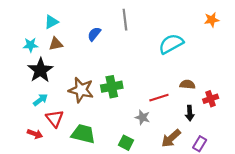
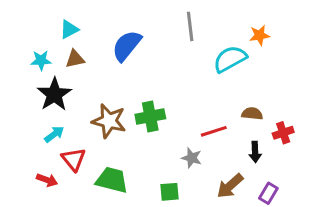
gray line: (125, 20) -> (190, 26), moved
orange star: (212, 20) -> (260, 35), moved
blue semicircle: (94, 34) -> (127, 46), size x1.6
green square: (126, 143) -> (169, 192), turned -32

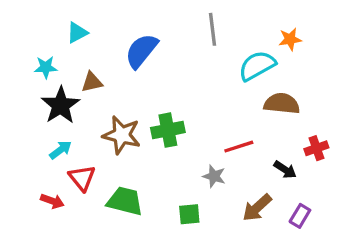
brown triangle: (75, 59) -> (92, 82), moved
brown semicircle: (252, 114) -> (282, 104), moved, size x1.5
black arrow: (255, 152) -> (285, 170), turned -54

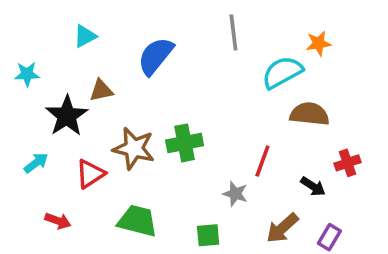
cyan star: (46, 67) -> (27, 74), moved
red line: (239, 147) -> (262, 161), turned -52
cyan arrow: (61, 150) -> (36, 163), moved
red triangle: (82, 178) -> (90, 174), moved, turned 36

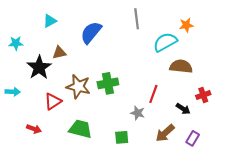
cyan arrow: (36, 163) -> (13, 92), moved, turned 40

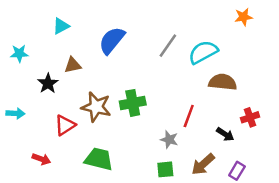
gray line: (137, 19) -> (168, 46), moved, turned 42
orange star: (186, 25) -> (243, 17), moved
black star: (39, 67) -> (48, 83), size x0.7
green square: (122, 137) -> (165, 169), moved

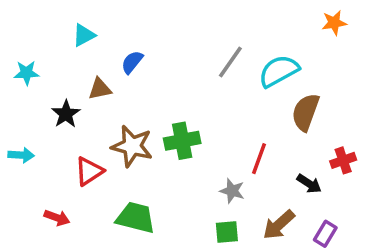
blue semicircle: (112, 40) -> (132, 62), moved, size x0.6
brown semicircle: (223, 82) -> (306, 112), turned -76

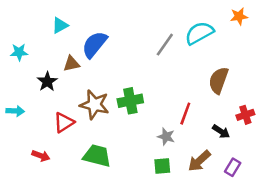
blue semicircle: (132, 62) -> (95, 45), size x1.6
cyan semicircle: (279, 71) -> (199, 33), moved

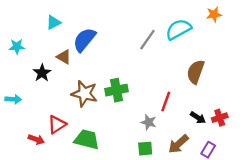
brown triangle: (72, 64) -> (64, 57), turned 42
red cross: (245, 115) -> (220, 118), moved
red triangle: (64, 122) -> (57, 124), moved

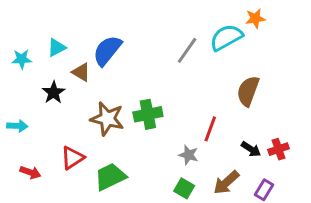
orange star: (214, 14) -> (255, 19), moved
cyan triangle: (53, 22) -> (56, 48), moved
red arrow: (36, 139) -> (30, 172), moved
green trapezoid: (87, 139) -> (110, 177), turned -40
green square: (145, 149) -> (184, 188), turned 35

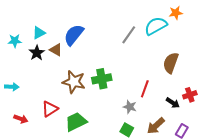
black star: (54, 93) -> (37, 53), moved
red cross: (279, 149) -> (190, 95), moved

